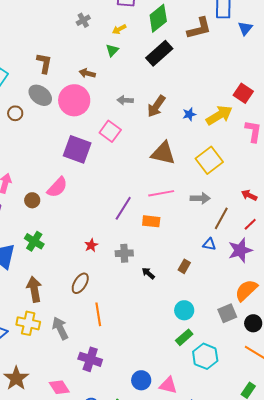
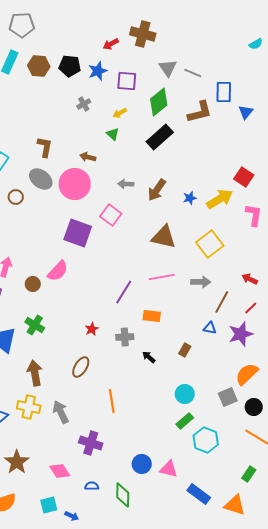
green triangle: (112, 50) -> (113, 134), turned -32
orange rectangle: (151, 221) -> (152, 316), moved
orange line: (98, 314) -> (112, 401), moved

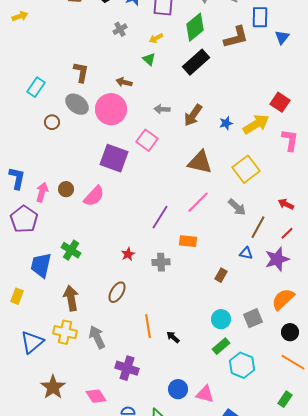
pink line: (162, 277) -> (198, 202), turned -35
gray arrow: (201, 282) -> (237, 207), turned 42
brown circle: (33, 284) -> (66, 189), moved
black arrow: (149, 357) -> (173, 337), moved
gray square: (228, 397) -> (253, 318), moved

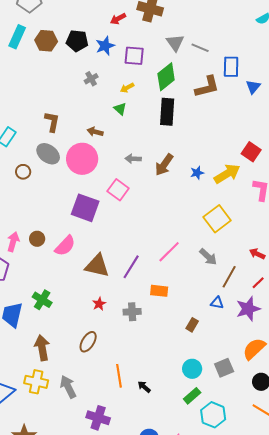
black rectangle: (196, 62) -> (167, 112), turned -44
brown triangle: (200, 162) -> (97, 266), moved

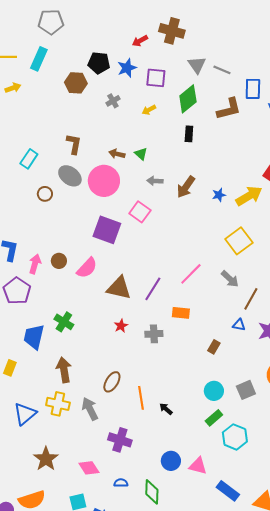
brown hexagon: (46, 41) -> (76, 83), moved
green triangle: (120, 109) -> (141, 154), moved
black rectangle: (167, 112) -> (189, 134), size x0.6
brown ellipse: (88, 342) -> (112, 382), moved

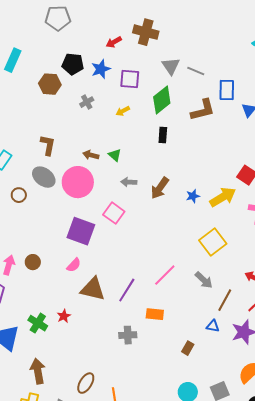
gray pentagon: (51, 22) -> (58, 18), moved
pink semicircle: (87, 268) -> (74, 265), moved, size x0.7
red star: (121, 326) -> (64, 316), moved

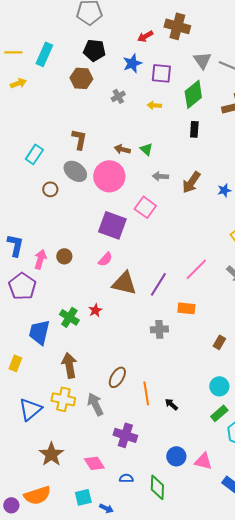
black pentagon: (73, 64) -> (94, 50), moved
yellow arrow: (123, 111) -> (154, 105), turned 32

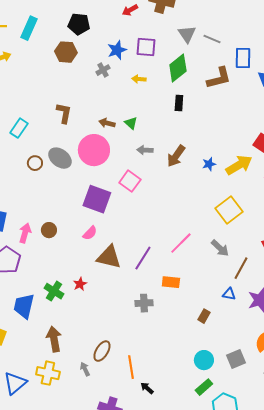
blue star: (132, 63) -> (117, 50), moved
gray ellipse: (75, 171) -> (60, 158), moved
gray arrow: (95, 404) -> (85, 369), moved, size x0.6
black arrow: (171, 404) -> (147, 388), moved

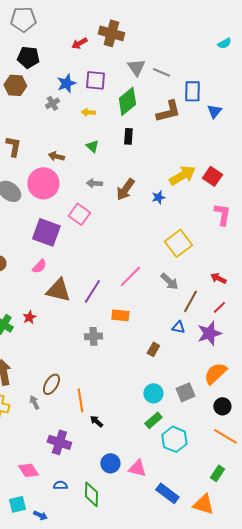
green triangle: (131, 123) -> (92, 146), moved
yellow arrow: (239, 165) -> (182, 175), moved

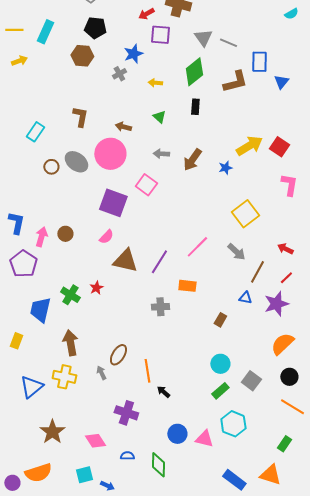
purple square: (95, 80) -> (160, 35), moved
gray square: (185, 392) -> (251, 381), moved, turned -30
cyan hexagon: (174, 439) -> (233, 424), moved
blue rectangle: (167, 493) -> (234, 480), moved

